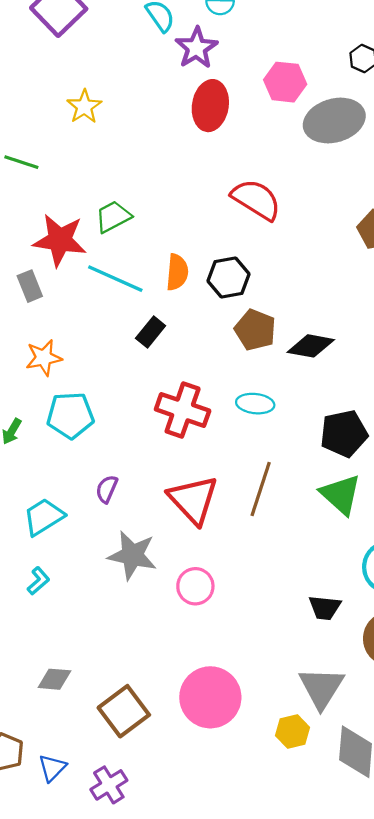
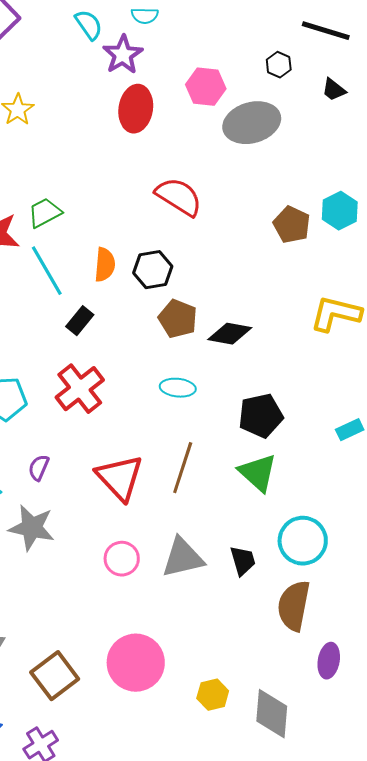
cyan line: (115, 279) -> (47, 271), turned 36
red cross: (183, 410) -> (80, 389), moved, turned 33
gray star: (132, 555) -> (32, 528), moved
black trapezoid: (325, 608) -> (243, 561), moved, turned -112
gray triangle: (321, 688) -> (183, 558), moved, turned 45

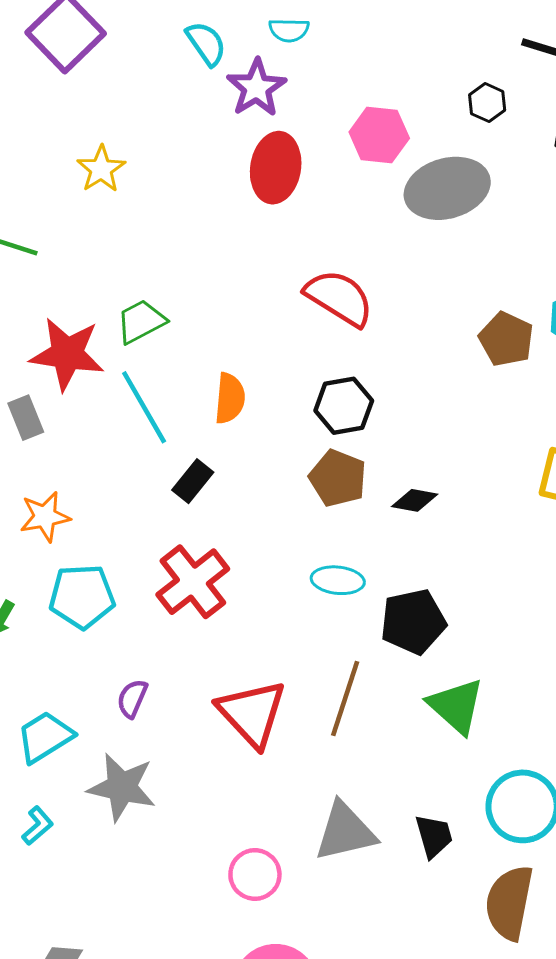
black hexagon: (153, 270) -> (344, 406), moved
black diamond: (230, 334) -> (415, 500), size x0.7
black pentagon: (261, 416) -> (413, 622), moved
pink circle: (122, 559) -> (255, 875), moved

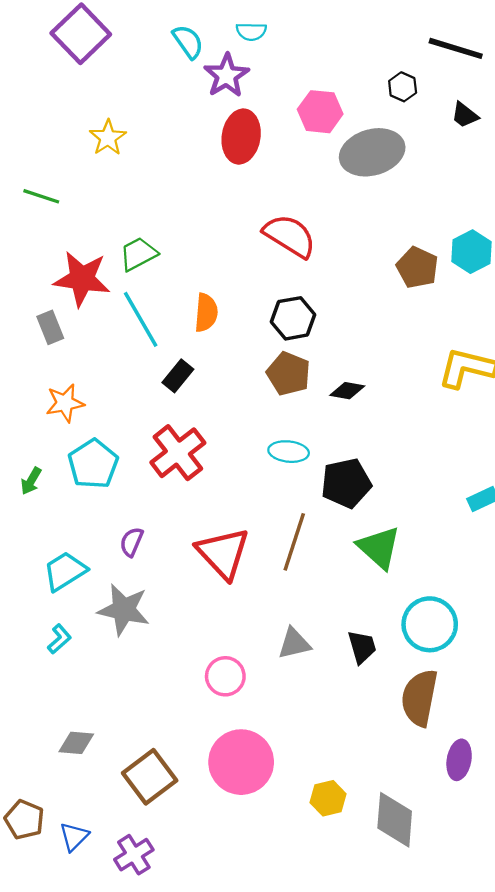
cyan pentagon: (82, 596) -> (93, 464), turned -30
gray triangle: (345, 832) -> (294, 644), size x0.7

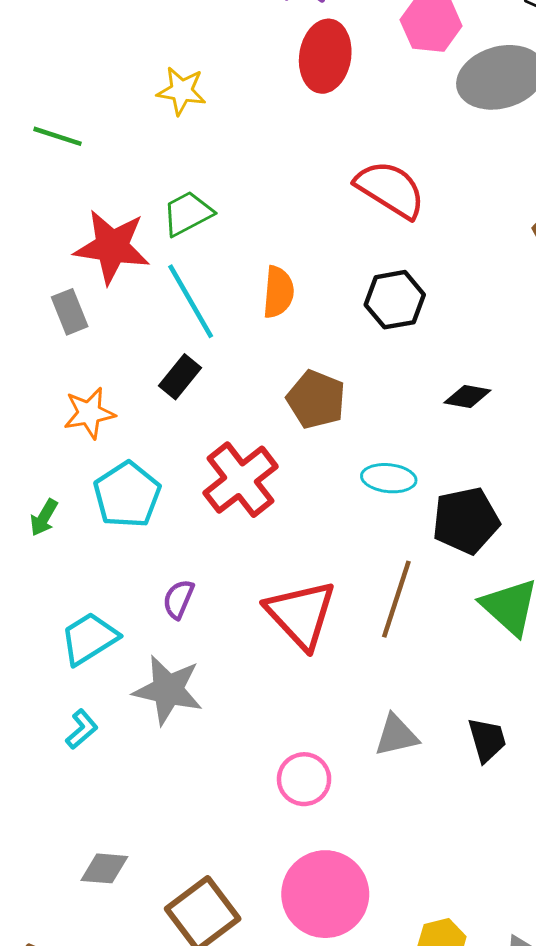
yellow star: (108, 138) -> (182, 91), moved, turned -30
brown pentagon: (289, 374) -> (316, 400), moved
black rectangle: (178, 376) -> (180, 377), moved

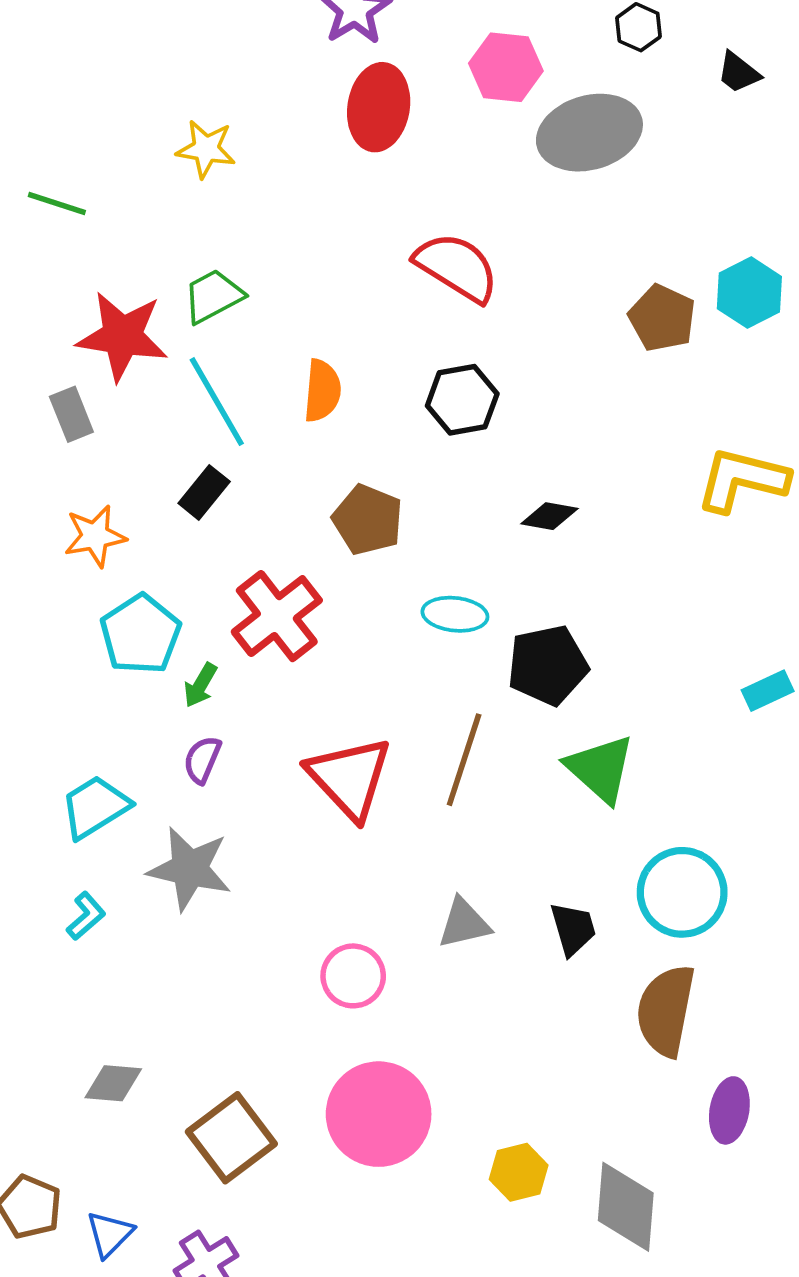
green arrow: (44, 517) -> (200, 685), moved

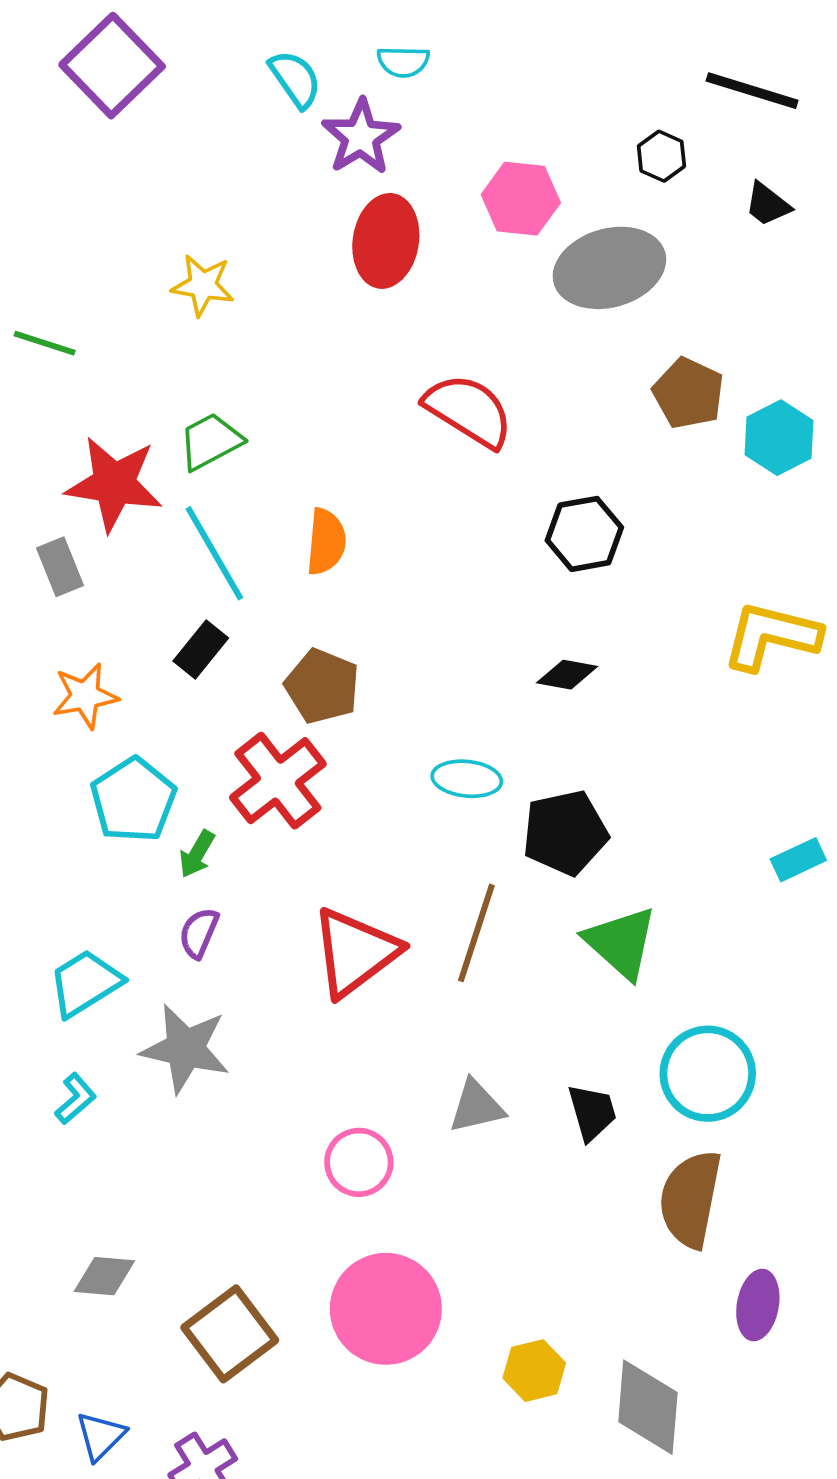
brown pentagon: (662, 318) -> (688, 393), moved
black hexagon: (462, 400) -> (584, 534), moved
brown pentagon: (368, 520) -> (322, 686), moved
red triangle: (350, 778) -> (355, 952), turned 36

